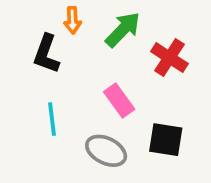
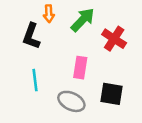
pink rectangle: (119, 100) -> (80, 68), turned 45

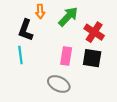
cyan line: (35, 80) -> (20, 55), moved
black square: (112, 94) -> (92, 58), moved

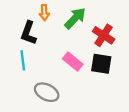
pink rectangle: (66, 56) -> (73, 61), turned -60
gray ellipse: (59, 84) -> (47, 92), moved

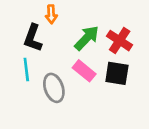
green arrow: (75, 18) -> (87, 38), moved
gray ellipse: (47, 92) -> (54, 88), moved, turned 45

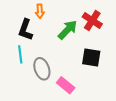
red cross: (120, 41) -> (92, 20), moved
pink rectangle: (84, 71) -> (66, 85), moved

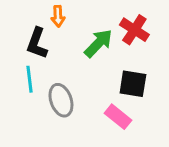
pink rectangle: (66, 85) -> (118, 117), moved

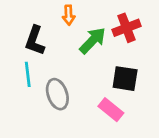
orange arrow: (58, 16) -> (69, 15), moved
red cross: (134, 30) -> (126, 28), turned 36

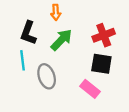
red cross: (126, 28) -> (104, 35), moved
green arrow: (93, 41) -> (61, 40), moved

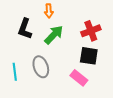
cyan line: (23, 60) -> (15, 72), moved

